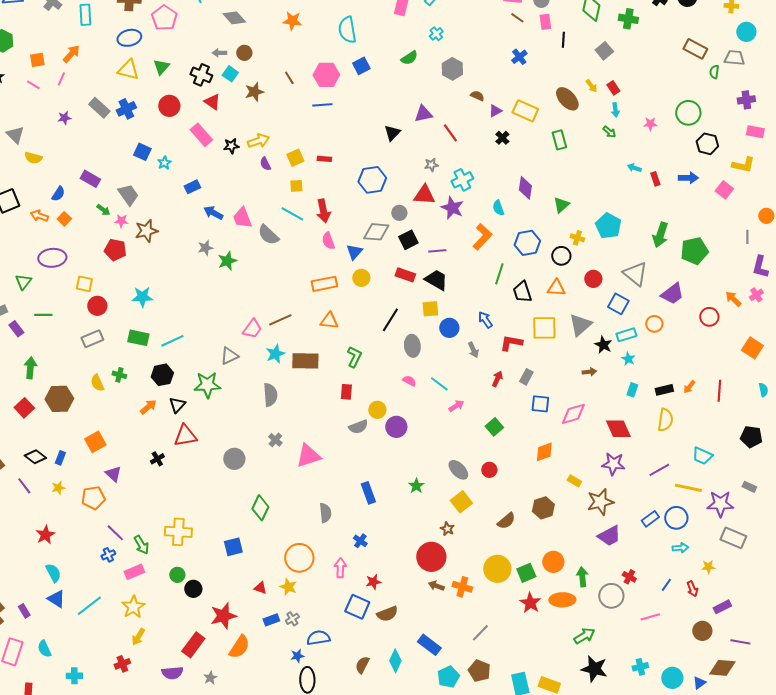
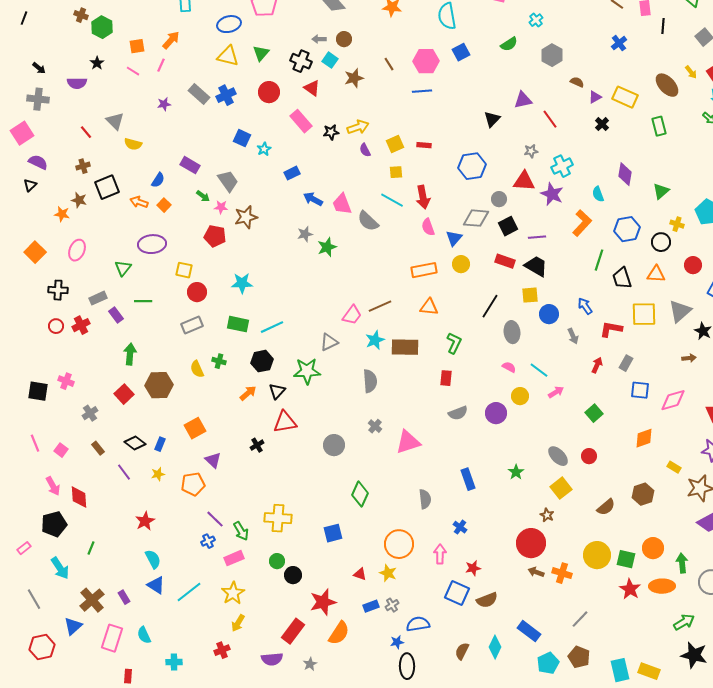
yellow circle: (377, 410) -> (520, 396), moved
green square: (526, 573) -> (626, 559), turned 36

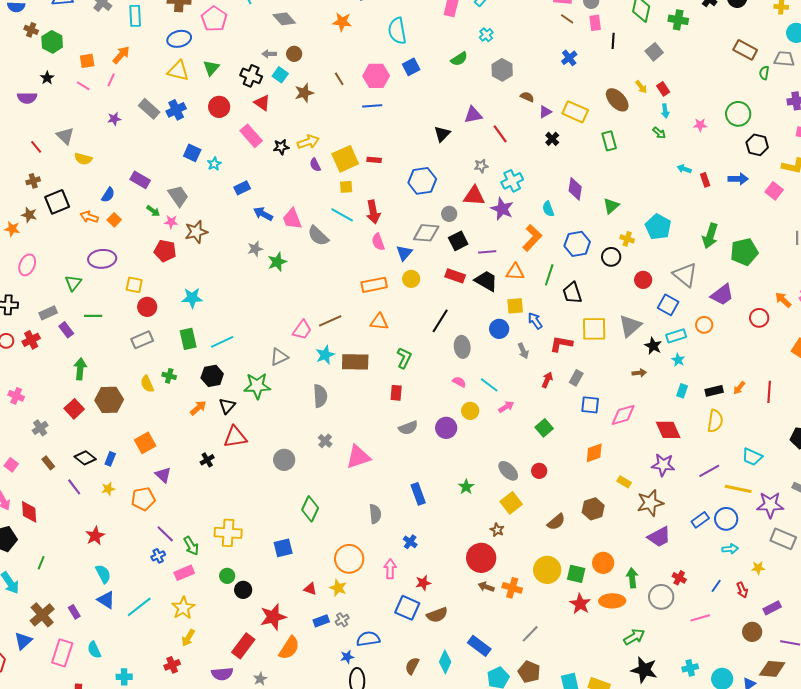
yellow square: (395, 144) -> (345, 159), size x1.5
orange triangle: (656, 274) -> (515, 272), moved
yellow square: (530, 295) -> (515, 306), moved
green rectangle: (238, 324) -> (188, 339), turned 65

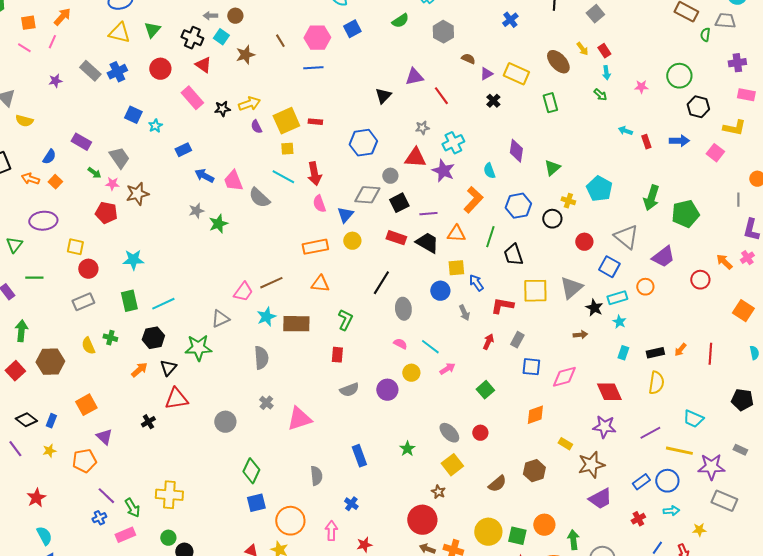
blue square: (283, 548) -> (256, 503), moved
red cross: (679, 578) -> (638, 519), moved, turned 32

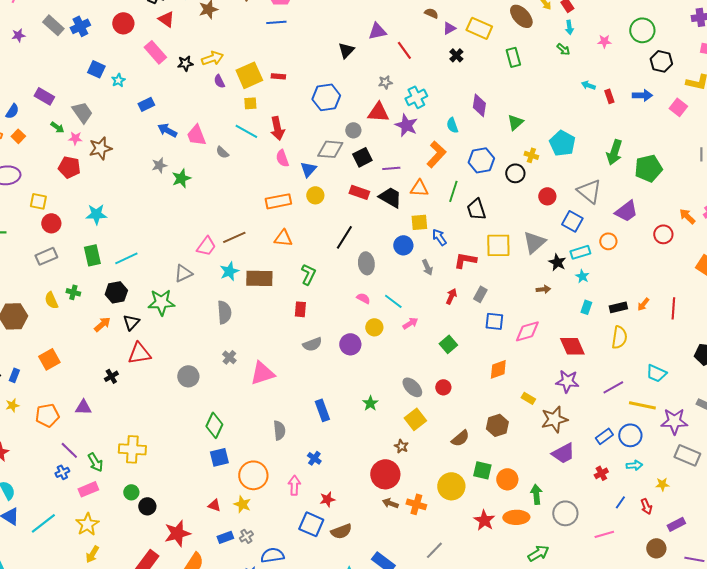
gray semicircle: (259, 198) -> (222, 152), size x0.6
purple triangle: (104, 437) -> (83, 407), moved, turned -42
green square: (517, 536) -> (482, 470), moved

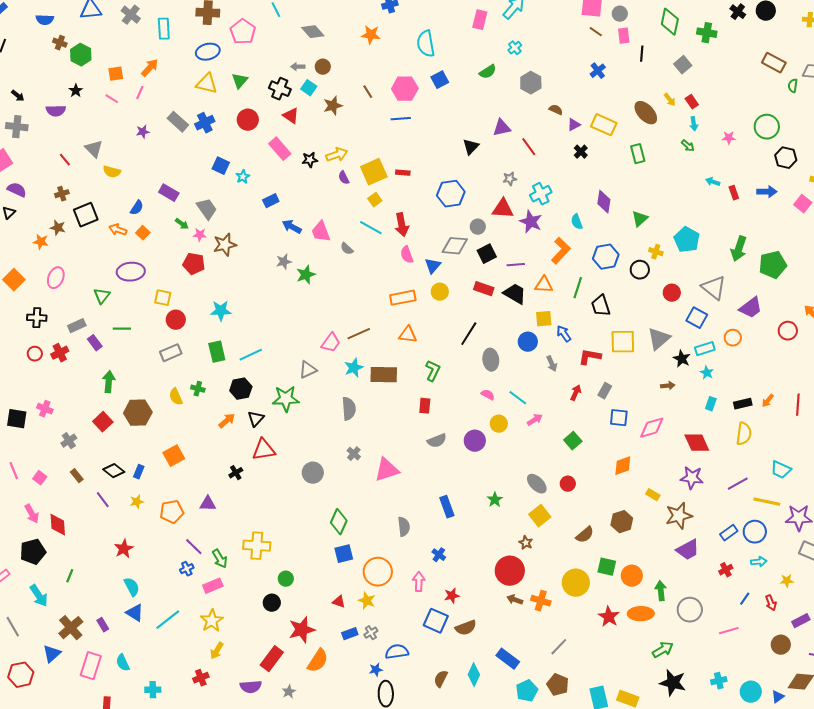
yellow square: (250, 103) -> (375, 200), turned -32
green circle: (131, 492) -> (286, 579), moved

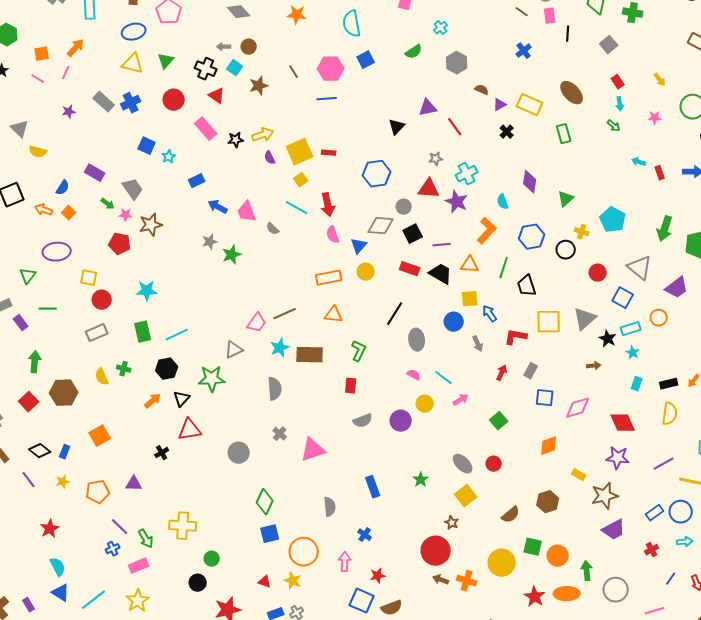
yellow arrow: (670, 100) -> (660, 80), moved

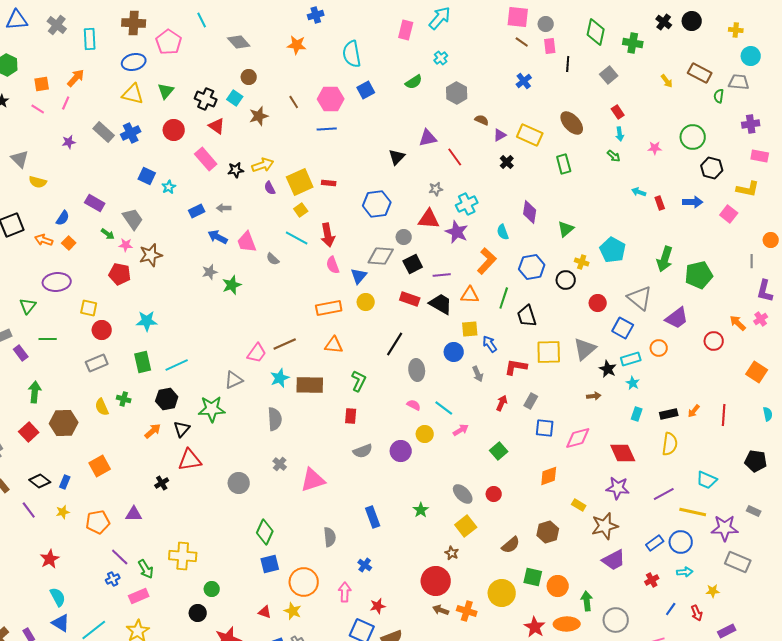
gray arrow: (224, 47) -> (224, 208), moved
yellow arrow: (660, 80) -> (667, 81), moved

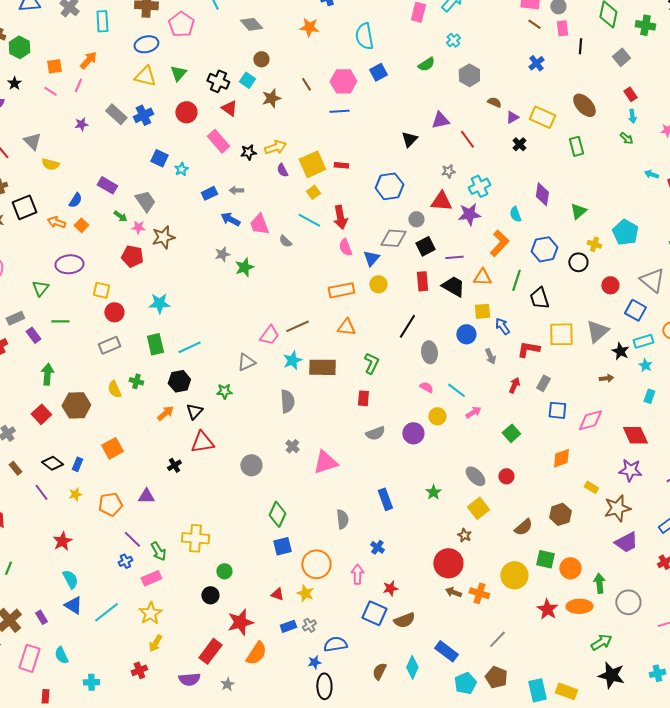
purple star: (457, 232) -> (469, 214), turned -30
red rectangle: (410, 299) -> (422, 281), turned 66
green star: (212, 409) -> (224, 391), size x0.6

